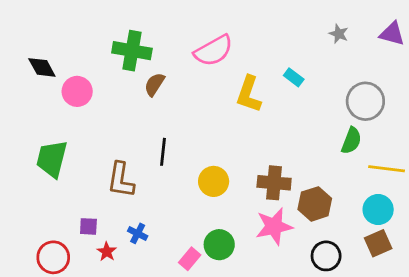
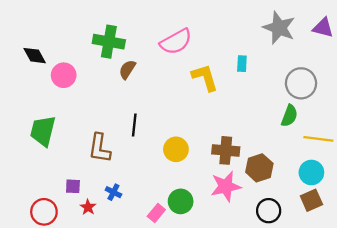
gray star: (339, 34) -> (279, 28), size x2.0
cyan rectangle: (294, 77) -> (242, 64), turned 56
yellow L-shape: (249, 94) -> (205, 78), turned 144

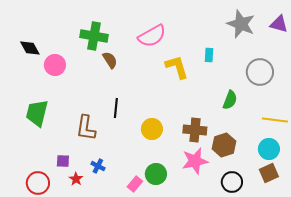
brown semicircle: (127, 69) -> (110, 60), turned 114
green semicircle: (289, 116) -> (230, 100), moved

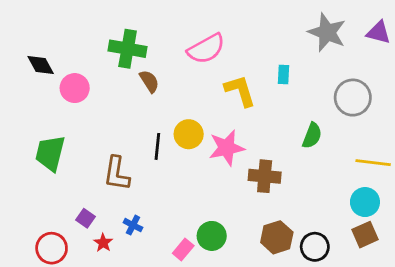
yellow circle: (152, 129) -> (189, 134), moved
brown hexagon: (224, 145) -> (277, 237), moved
purple square: (63, 161) -> (85, 218), turned 32
pink star: (195, 161) -> (227, 148), moved

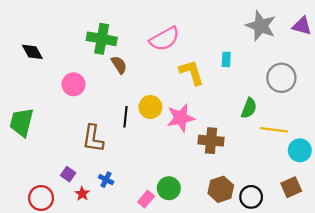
pink circle: (75, 88) -> (74, 84), moved
green trapezoid: (50, 153) -> (22, 122), moved
yellow line: (373, 163) -> (274, 130), moved
cyan circle: (365, 202) -> (300, 150), moved

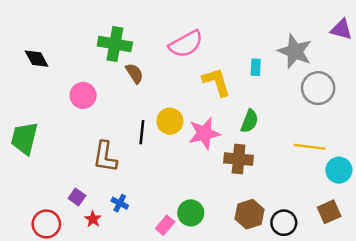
gray star: (261, 26) -> (295, 51), moved
green semicircle: (249, 108) -> (250, 121), moved

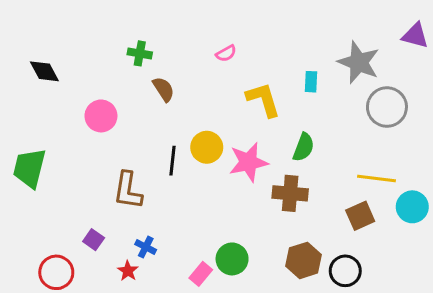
green cross: (115, 44) -> (140, 53), size x0.6
pink semicircle: (186, 44) -> (226, 53), size x0.5
brown square: (329, 212) -> (360, 216), moved
red star: (93, 219) -> (128, 271), moved

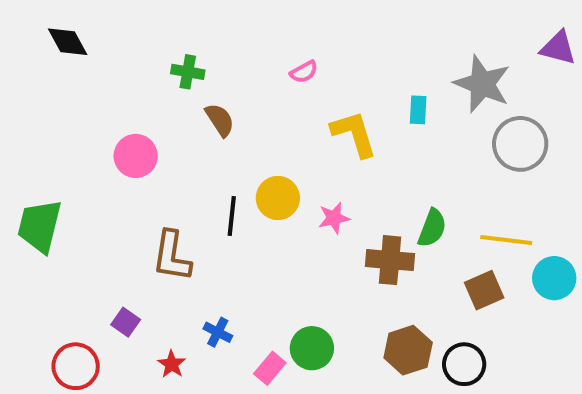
black diamond: (44, 71) -> (68, 42), moved
green semicircle: (304, 147) -> (432, 228), moved
pink star: (248, 162) -> (334, 218), size x0.6
blue cross: (146, 247) -> (218, 332), moved

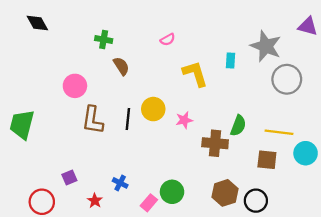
brown L-shape: (172, 256) -> (93, 120), moved
brown square: (484, 290) -> (267, 160), turned 30
purple square: (126, 322) -> (69, 177), turned 32

